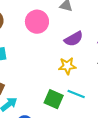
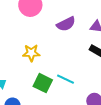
yellow star: (67, 66) -> (31, 53), moved

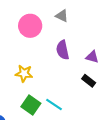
purple semicircle: (66, 24) -> (63, 50), turned 96

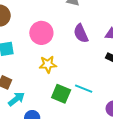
pink circle: (30, 26) -> (41, 33), moved

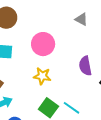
purple semicircle: (81, 33) -> (85, 66), moved

